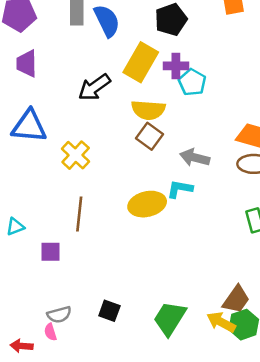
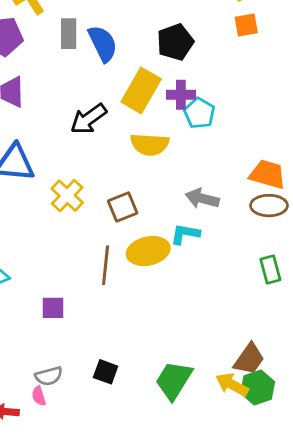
brown square: (150, 136) -> (123, 207), moved, turned 32
brown line: (79, 214) -> (106, 265), moved
purple square: (50, 252) -> (53, 308), moved

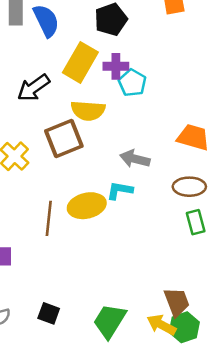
brown ellipse: (269, 206) -> (189, 187), moved
brown square: (123, 207) -> (64, 139), moved, size x1.4
brown trapezoid: (249, 359) -> (177, 302), turned -56

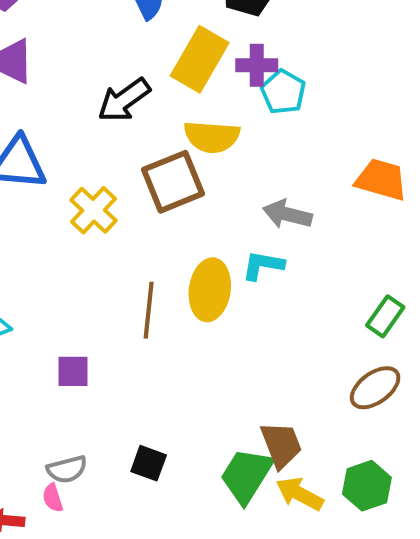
brown ellipse: (189, 187) -> (375, 388), moved, turned -36
yellow ellipse: (87, 206) -> (210, 290), turned -69
green rectangle: (196, 222) -> (385, 316), turned 50
brown trapezoid: (177, 302) -> (281, 445), moved
yellow arrow: (161, 325) -> (300, 494), moved

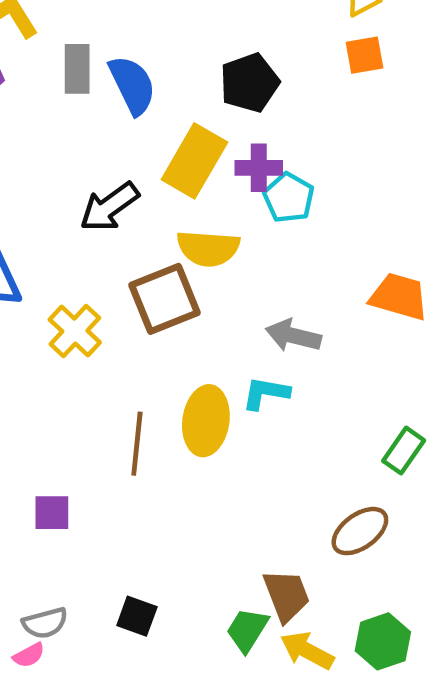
brown ellipse: (375, 388) -> (360, 531), moved
green trapezoid: (247, 475) -> (247, 630), size x0.7
pink semicircle: (53, 498) -> (29, 655), turned -100

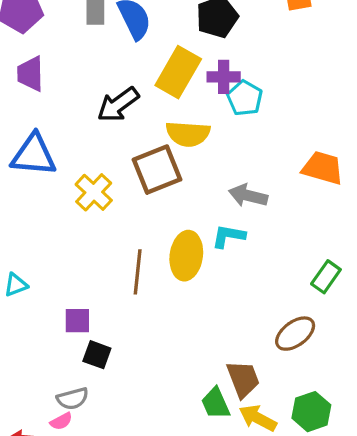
black square: (137, 616) -> (97, 355), moved
green trapezoid: (247, 630) -> (216, 403), turned -56

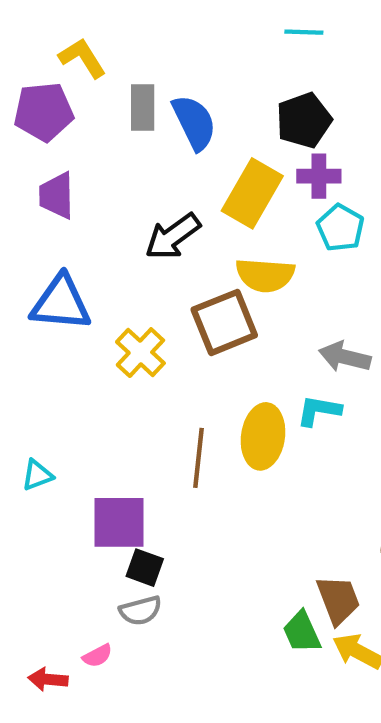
purple cross: (224, 77) -> (319, 176), moved
purple square: (77, 321) -> (119, 522), size x1.6
gray semicircle: (73, 399) -> (140, 611), moved

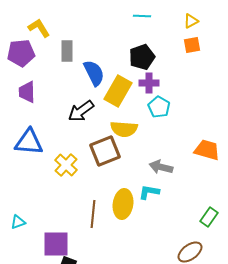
blue semicircle: (194, 122) -> (94, 73), moved

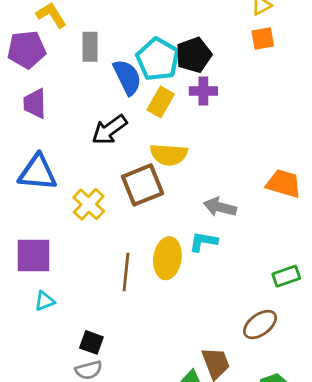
yellow rectangle: (118, 91) -> (161, 102), size x0.7
cyan pentagon: (159, 107) -> (158, 59), moved, size x1.4
green rectangle: (209, 217) -> (286, 276), turned 36
cyan triangle: (18, 222) -> (44, 301), moved
purple square: (56, 244) -> (33, 255), moved

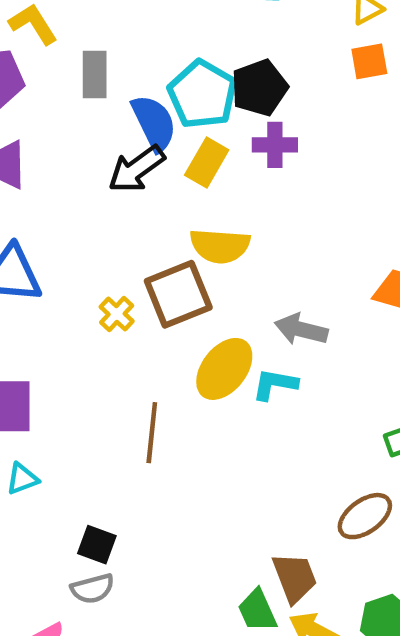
black arrow: (109, 130) -> (136, 169), moved
yellow cross: (89, 204) -> (117, 314), moved, size x0.7
yellow ellipse: (167, 258) -> (224, 369), moved, turned 30

